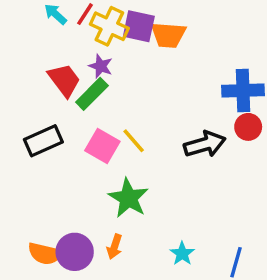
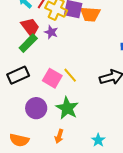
red trapezoid: (64, 80) -> (30, 27), moved
green rectangle: (92, 94) -> (28, 43), moved
purple circle: (75, 252) -> (36, 108), moved

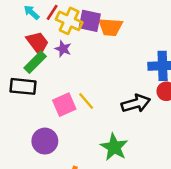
black rectangle: (18, 75) -> (23, 86), moved, turned 30
pink square: (52, 78) -> (64, 105), turned 36
green star: (67, 108) -> (114, 147), moved

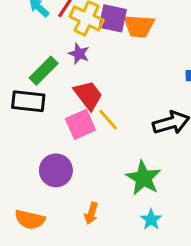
red trapezoid: (38, 43) -> (88, 95), moved

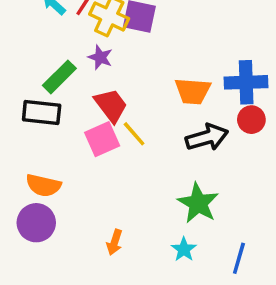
orange trapezoid: (139, 26) -> (193, 91), moved
purple circle: (56, 170) -> (36, 223), moved
green star: (143, 178) -> (198, 203), moved
orange semicircle: (30, 219) -> (43, 185), moved

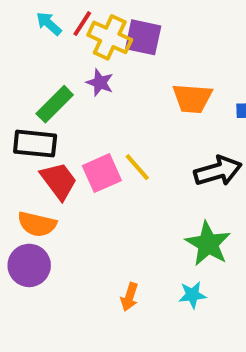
orange trapezoid: (193, 91) -> (192, 98), moved
red trapezoid: (111, 105) -> (59, 181), moved
orange arrow: (114, 242) -> (129, 297), moved
cyan star: (184, 249) -> (192, 295), turned 30

